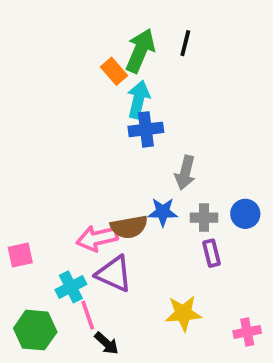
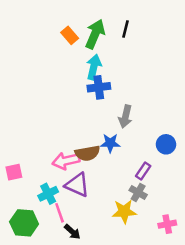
orange rectangle: (114, 71) -> (70, 35), moved
gray cross: (204, 218) -> (138, 192), moved, turned 30
purple rectangle: (212, 253) -> (143, 171), turned 48

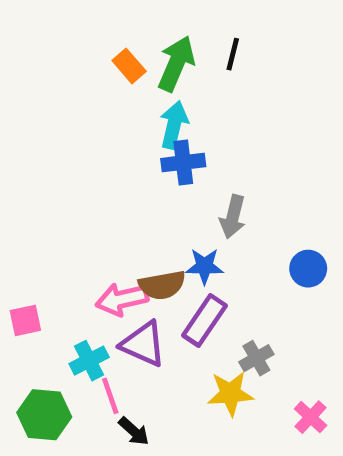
purple rectangle: (143, 171) -> (204, 320), moved, size x1.5
gray cross: (138, 192) -> (256, 358), turned 30
pink cross: (167, 224) -> (311, 417), turned -36

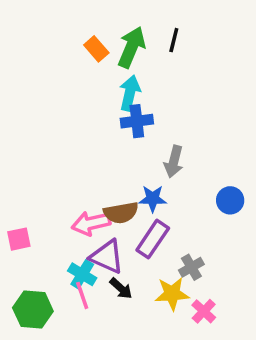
cyan cross: (89, 361) -> (82, 274), moved, turned -32
pink cross: (311, 417) -> (204, 311), moved
black arrow: (134, 431) -> (121, 288), moved

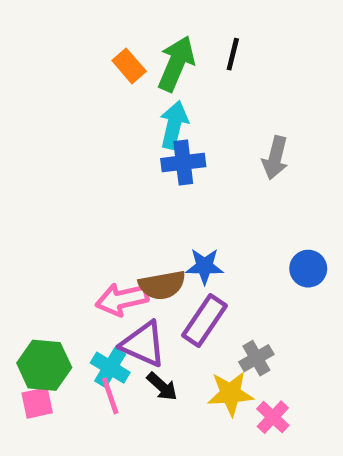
gray arrow: (174, 162) -> (275, 158), moved
pink square: (19, 239) -> (37, 403), moved
green hexagon: (33, 310) -> (44, 365), moved

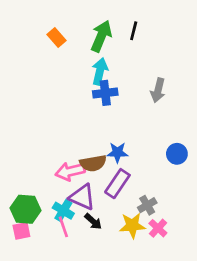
orange rectangle: (129, 66) -> (57, 38), moved
pink cross: (273, 417) -> (158, 228), moved

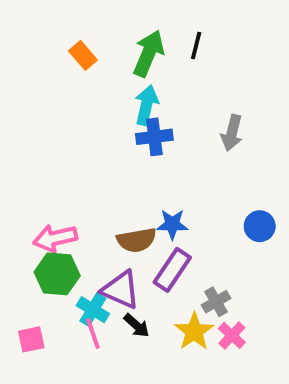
pink arrow: (70, 171) -> (55, 238), moved
green hexagon: (25, 209) -> (57, 274), moved
yellow star: (132, 225) -> (194, 331), turned -30

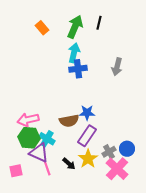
blue circle: (260, 226) -> (127, 149), moved
purple triangle: (121, 290) -> (39, 153), moved
cyan cross: (93, 310) -> (47, 139), moved
yellow star: (194, 331) -> (88, 159), moved
pink cross: (232, 335) -> (117, 169), size x1.6

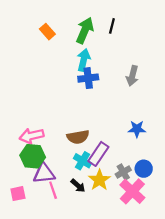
blue star: (87, 113) -> (137, 129), moved
cyan cross: (47, 139) -> (82, 161), moved
purple triangle: (39, 153) -> (44, 173), turned -30

